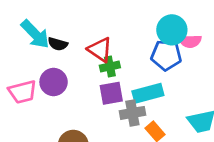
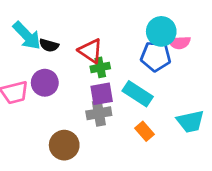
cyan rectangle: (148, 93) -> (138, 94), turned 48
gray cross: (132, 113) -> (99, 113), moved

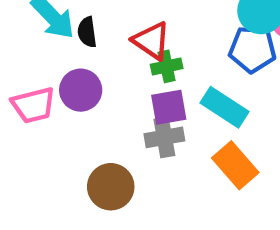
black semicircle: (49, 45) -> (87, 32), turned 66
orange rectangle: (145, 131) -> (235, 165), size x1.5

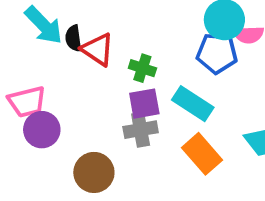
red triangle: (152, 41) -> (98, 49), moved
green cross: (167, 66) -> (142, 68), turned 30
purple circle: (81, 90) -> (42, 130), moved

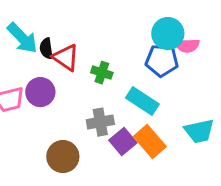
purple square: (144, 104) -> (123, 142), moved, turned -30
purple circle: (42, 130) -> (40, 92), moved

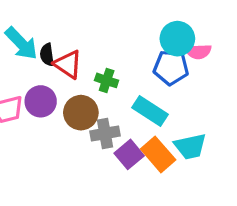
cyan trapezoid: (199, 131) -> (190, 146), moved
brown circle: (63, 157) -> (81, 113), moved

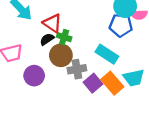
black semicircle: (47, 55) -> (47, 39), moved, turned 64
green cross: (107, 80) -> (64, 37), moved
purple circle: (41, 101) -> (34, 76), moved

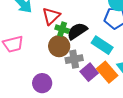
red triangle: (52, 23) -> (51, 16), turned 42
black semicircle: (47, 39) -> (77, 31), moved, size x1.5
purple circle: (34, 76) -> (42, 83), moved

